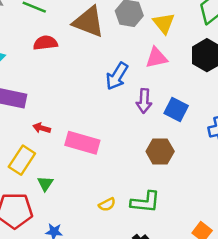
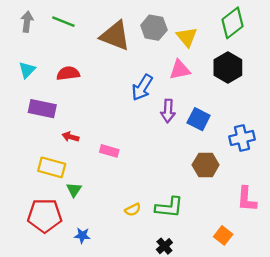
red semicircle: (45, 43) -> (68, 73), moved
pink rectangle: (82, 143) -> (109, 151), size x0.6
brown hexagon: (160, 151) -> (206, 165), moved
yellow rectangle: (22, 160) -> (52, 167), turned 72

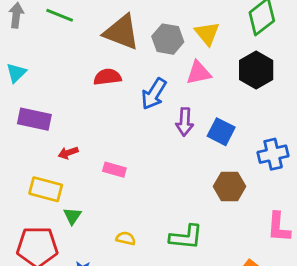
gray hexagon: (154, 28) -> (168, 39), moved
red semicircle: (68, 73) -> (107, 77), moved
red arrow: (70, 137) -> (68, 153), turned -35
yellow semicircle: (133, 210) -> (126, 238), moved, turned -140

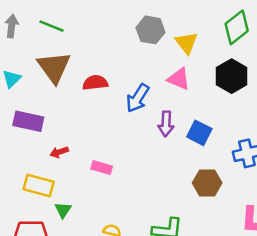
brown triangle: (121, 32) -> (54, 67), moved, turned 33
gray hexagon: (168, 39) -> (150, 30), moved
pink triangle: (199, 73) -> (179, 79), turned 35

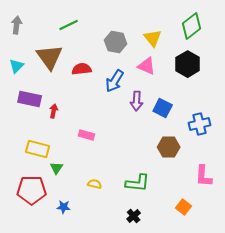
green line: (51, 26) -> (69, 25), moved, turned -48
gray hexagon: (150, 30) -> (116, 42), moved
red arrow: (59, 152) -> (54, 111), moved, turned 120

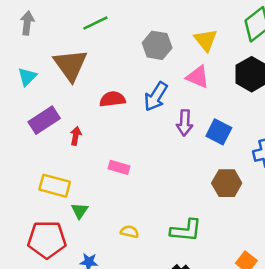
red semicircle: (82, 69) -> (112, 99), moved
purple rectangle: (30, 99) -> (44, 120), turned -45

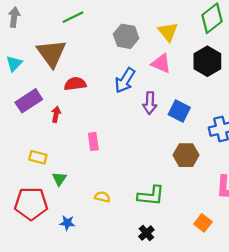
red semicircle: (112, 99) -> (75, 84), moved
pink rectangle: (119, 167) -> (93, 141), turned 66
yellow rectangle: (55, 186) -> (38, 157), size x0.7

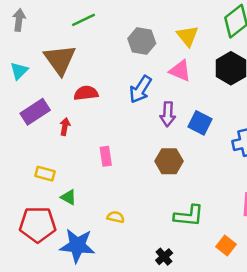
brown hexagon: (186, 155) -> (169, 161), moved
green triangle: (59, 179) -> (69, 197), turned -35
green L-shape: (151, 196) -> (189, 216), moved
blue star: (67, 223) -> (77, 246), size x2.0

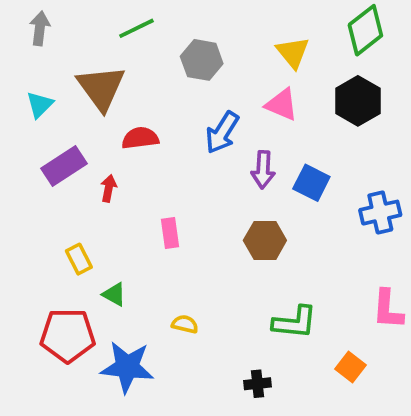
gray hexagon: (142, 41) -> (202, 60), moved
yellow rectangle: (45, 174) -> (79, 259), turned 48
black cross: (164, 257) -> (257, 384), turned 35

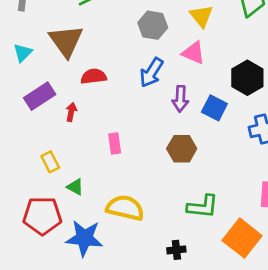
gray hexagon: (202, 60) -> (153, 25), moved
black hexagon: (358, 101) -> (247, 78), moved
yellow semicircle: (185, 324) -> (125, 208), size x2.0
orange square: (351, 367) -> (242, 238), size x1.8

